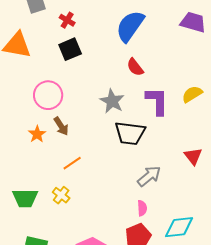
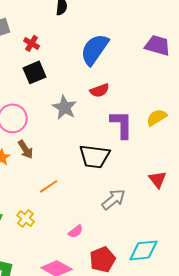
red semicircle: (135, 67) -> (100, 90), turned -72
gray star: (112, 101) -> (65, 107), moved
orange line: (72, 163) -> (49, 186), moved
pink semicircle: (142, 208) -> (76, 231), moved, turned 56

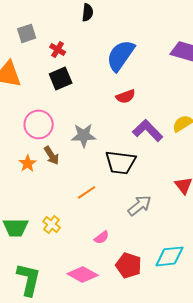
gray star: (65, 107) -> (84, 135), moved, turned -30
purple L-shape: (122, 124) -> (148, 130), turned -44
orange line: (49, 186) -> (87, 192), moved
red pentagon: (103, 259) -> (129, 265), turned -30

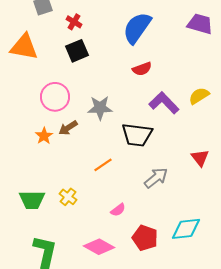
brown arrow: (52, 155) -> (68, 128), turned 90

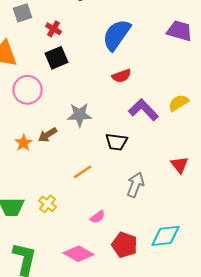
pink circle: (55, 97) -> (28, 90), moved
black trapezoid: (137, 135) -> (116, 142), size x0.7
gray arrow: (156, 178) -> (136, 185), turned -30

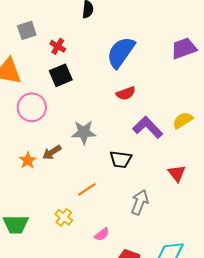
purple trapezoid: (180, 31) -> (184, 48), turned -36
red triangle: (180, 165) -> (177, 173), moved
yellow cross: (48, 204) -> (64, 217), moved

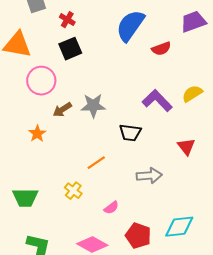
red semicircle: (126, 93) -> (161, 49), moved
brown arrow: (52, 152) -> (62, 110), moved
gray arrow: (140, 202) -> (149, 176), turned 65

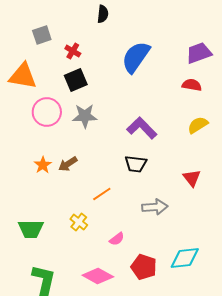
red semicircle: (161, 49) -> (192, 85), moved, turned -150
purple L-shape: (157, 101) -> (142, 128), moved
gray star: (93, 106) -> (85, 116), moved
brown arrow: (62, 110) -> (68, 164), moved

